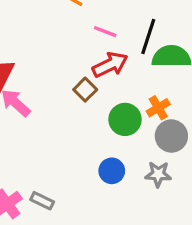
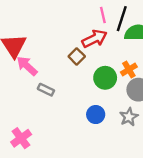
pink line: (105, 32) -> (103, 15), moved, turned 56
gray star: (158, 174) -> (129, 117), turned -30
gray rectangle: (42, 201) -> (46, 90), moved

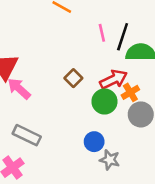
red arrow: (94, 39) -> (114, 79), moved
gray rectangle: (46, 90) -> (27, 135), moved, size x1.5
gray star: (129, 117) -> (110, 160), moved, turned -30

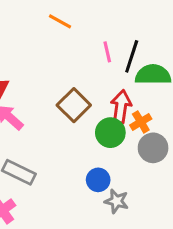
brown square: (73, 78) -> (74, 105), size x1.5
red arrow: (114, 79) -> (121, 107), turned -56

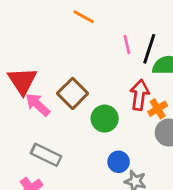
brown square: (74, 105) -> (73, 93), moved
green circle: (110, 133) -> (105, 119), moved

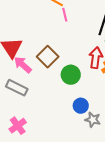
pink line: (127, 45) -> (65, 15), moved
gray rectangle: (46, 155) -> (17, 88), moved

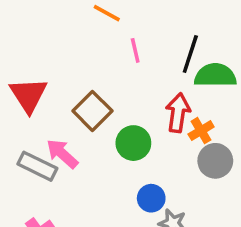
pink line: (65, 15) -> (135, 50), moved
pink arrow: (23, 65) -> (62, 154), moved

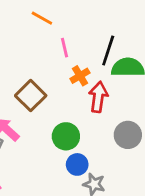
orange cross: (201, 131) -> (80, 76), moved
green circle: (133, 143) -> (66, 136), moved

